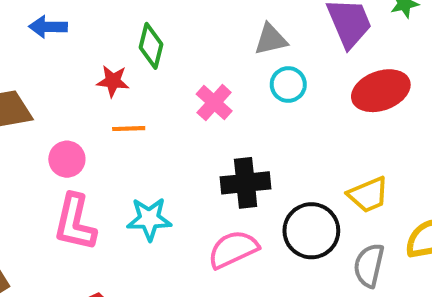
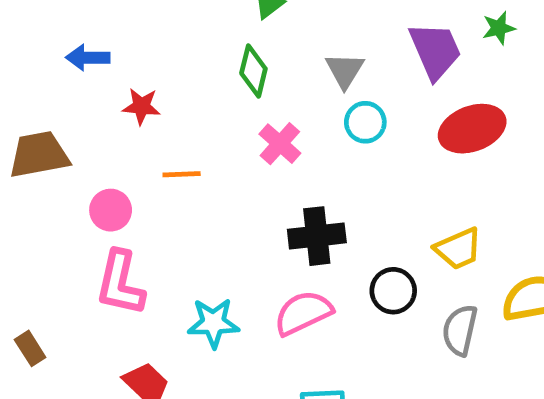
gray triangle: (271, 39) -> (345, 70), turned -45
green diamond: (151, 46) -> (253, 71), moved
red star: (113, 81) -> (141, 106), moved
cyan star: (149, 219) -> (213, 323), moved
black circle: (311, 231) -> (393, 291), size x0.7

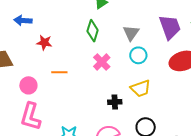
black cross: (317, 236) -> (115, 102), size x0.6
yellow trapezoid: (458, 249) -> (141, 88), moved

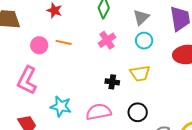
pink circle: (28, 85) -> (39, 45), moved

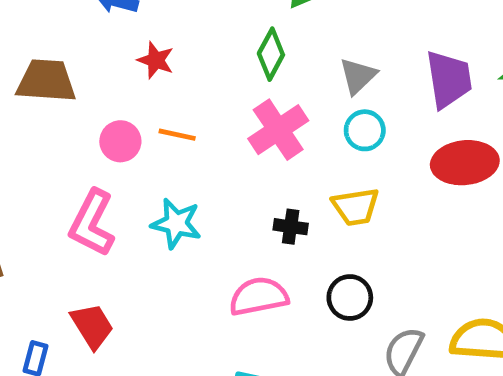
pink cross: (107, 40) -> (278, 130), size x1.4
cyan star: (61, 106) -> (176, 223), moved

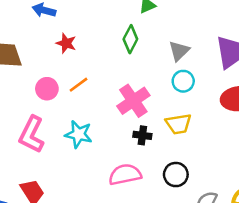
pink cross: (278, 130) -> (133, 101), moved
orange line: (177, 135) -> (79, 85), turned -48

